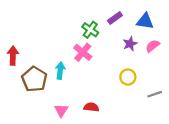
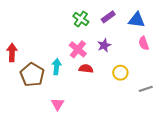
green cross: (90, 30) -> (81, 19), moved
purple star: (130, 44) -> (104, 45), moved
pink semicircle: (153, 46) -> (144, 43), turned -72
red semicircle: (91, 107) -> (86, 69), moved

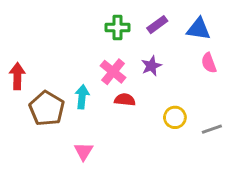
green cross: (81, 19) -> (117, 28), turned -35
yellow circle: (120, 73) -> (175, 117), moved

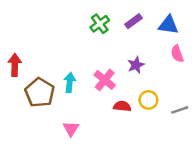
green cross: (117, 28) -> (100, 24), turned -36
purple star: (151, 66) -> (136, 65), moved
pink cross: (113, 72) -> (105, 80), moved
red semicircle: (125, 100) -> (122, 106), moved

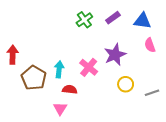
purple star: (136, 65) -> (115, 55), size x1.5
red semicircle: (122, 106) -> (70, 89), moved

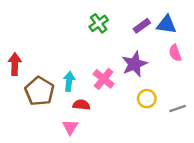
purple rectangle: (113, 18) -> (142, 26), moved

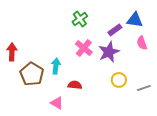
purple rectangle: (142, 26) -> (115, 30), moved
pink cross: (104, 79) -> (84, 48), moved
red semicircle: (81, 105) -> (75, 85), moved
pink triangle: (70, 127) -> (57, 103), turned -32

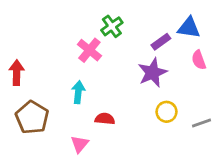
pink cross: (84, 48) -> (89, 50), moved
brown pentagon: (32, 74) -> (32, 117), moved
pink triangle: (57, 103) -> (80, 144), turned 40

